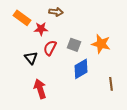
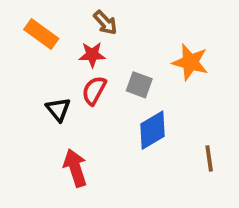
brown arrow: (56, 12) -> (105, 23), turned 40
red star: (41, 29) -> (92, 55), moved
orange star: (101, 44) -> (190, 62), moved

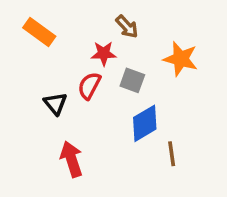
brown arrow: (105, 23) -> (127, 27), moved
red star: (92, 55) -> (104, 53), moved
brown line: (209, 158) -> (172, 154), moved

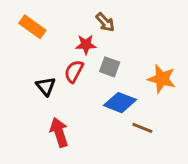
orange star: (181, 59) -> (162, 79), moved
blue diamond: (145, 123) -> (120, 103), turned 52
brown line: (172, 154) -> (142, 128), turned -60

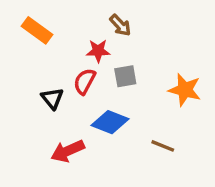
gray square: (110, 67) -> (125, 76), turned -30
blue diamond: (120, 103) -> (110, 122), moved
red arrow: (59, 132) -> (68, 151), turned -96

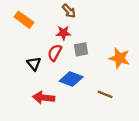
brown arrow: (120, 25) -> (69, 11), moved
red arrow: (68, 151) -> (44, 98), turned 30

